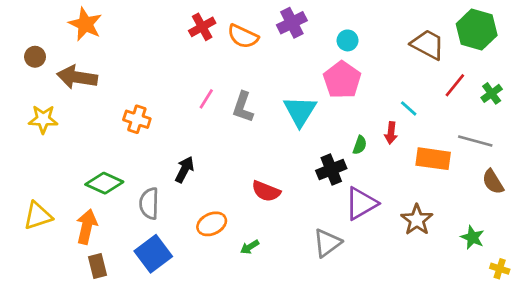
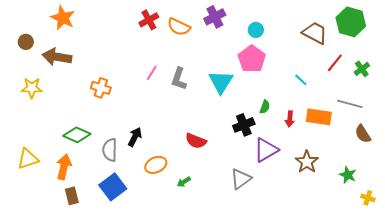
red arrow: (391, 133) -> (290, 119), moved
black arrow: (184, 170) -> (135, 137), moved

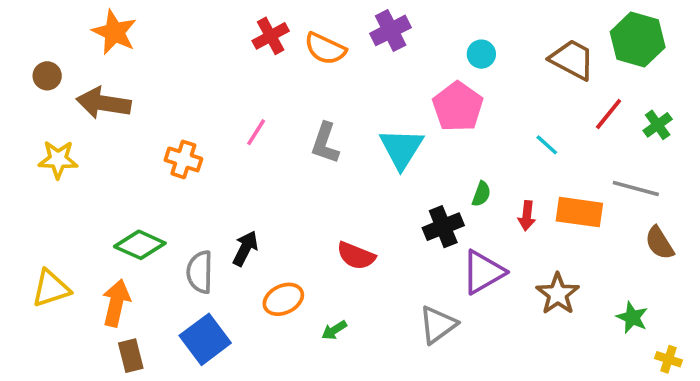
cyan circle: (256, 30) -> (481, 54), moved
pink line: (152, 73) -> (256, 132), moved

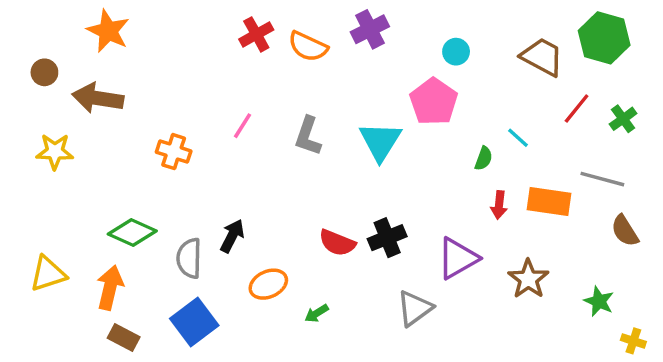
green semicircle: (481, 194) -> (484, 158), moved
black cross: (443, 227) -> (387, 238), moved
brown rectangle: (131, 356) -> (124, 338), turned -48

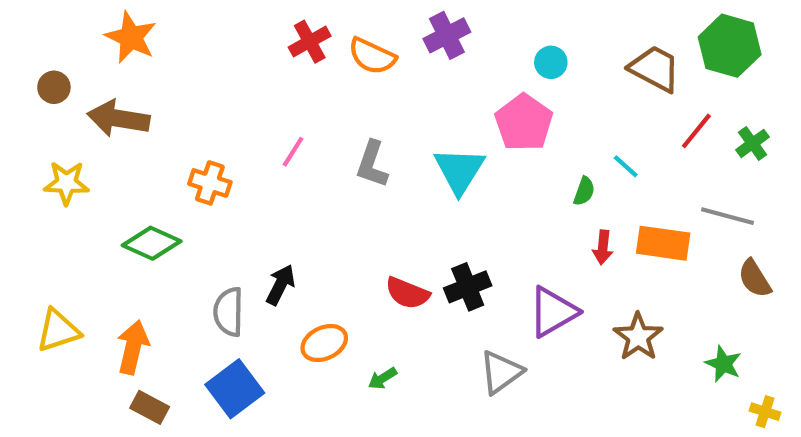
green diamond: (132, 232) -> (152, 243), moved

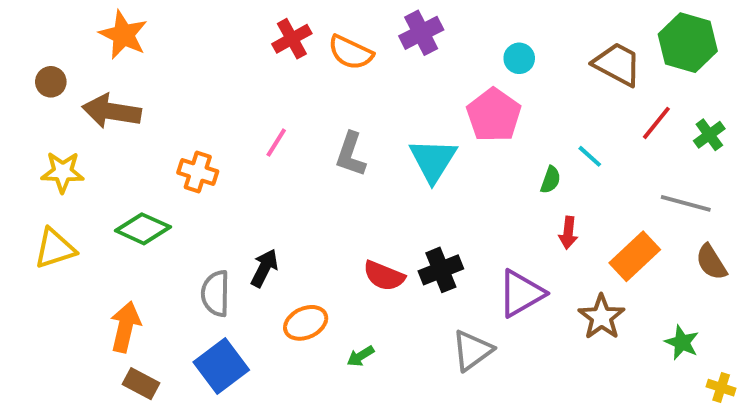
orange rectangle: (663, 243) -> (635, 256), moved, turned -51
yellow triangle: (58, 331) -> (55, 248), moved

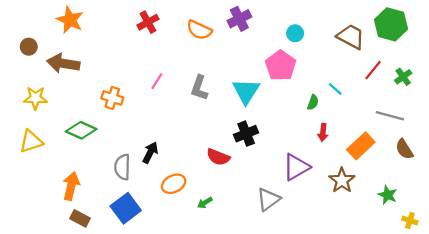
red cross: (292, 39) -> (148, 22), moved
black cross: (441, 270) -> (246, 134), moved

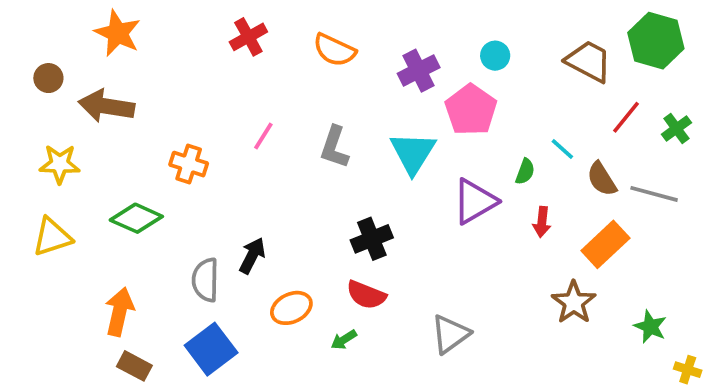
purple cross: (239, 19) -> (419, 71), moved
black cross: (246, 134) -> (372, 239), moved
brown semicircle: (404, 149) -> (602, 179), moved
red semicircle: (218, 157) -> (366, 295), moved
purple triangle: (296, 167) -> (475, 201), moved

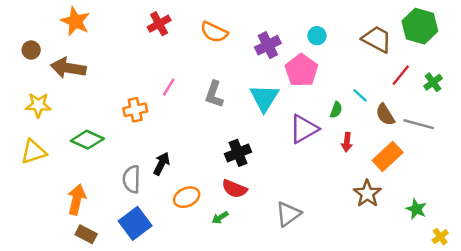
orange cross: (189, 164) -> (135, 110), moved, turned -30
yellow cross: (688, 370) -> (440, 237), turned 35

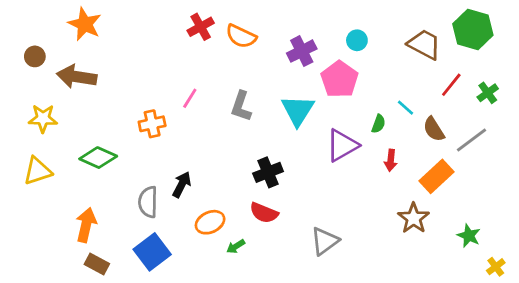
red cross: (159, 24) -> (201, 27), moved
gray line: (419, 124) -> (472, 140), turned -52
green arrow: (220, 217) -> (236, 246), moved

